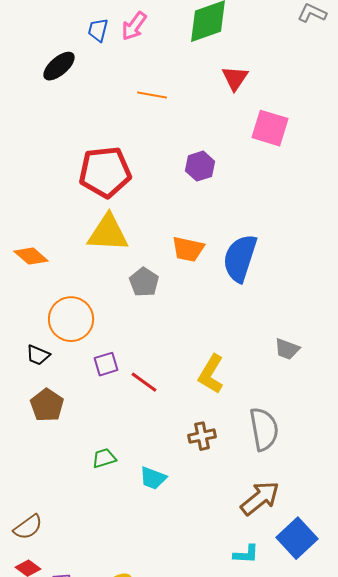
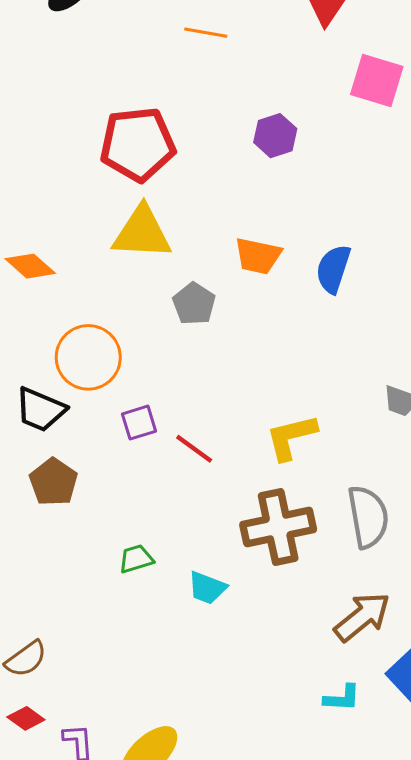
blue semicircle: (240, 258) -> (333, 269), size x0.7
black trapezoid: (38, 355) -> (40, 410), size x1.5
yellow L-shape: (211, 374) -> (291, 437), turned 45
brown cross: (202, 436) -> (278, 527), size x1.8

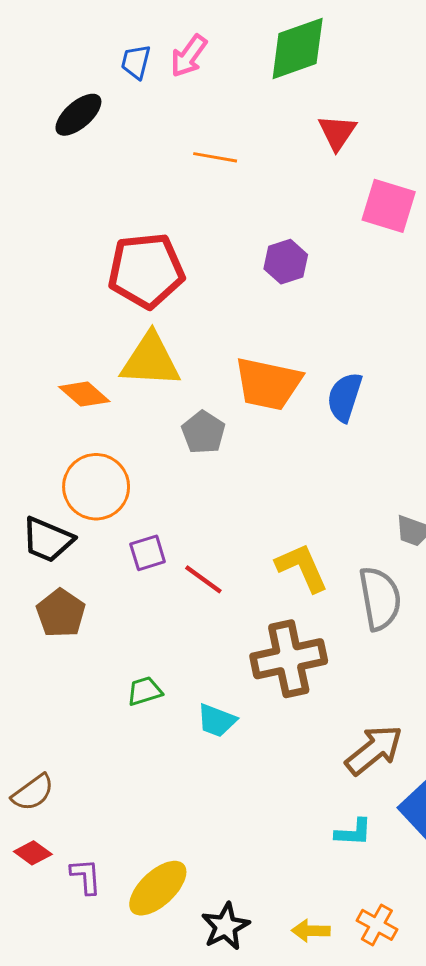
orange trapezoid: (258, 256) -> (268, 384), size x1.4
orange diamond: (30, 266) -> (84, 394), moved
yellow L-shape: (291, 437) -> (302, 568), turned 80
gray semicircle: (368, 517) -> (380, 598), moved

